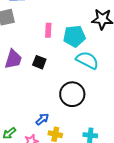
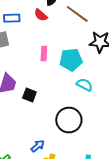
cyan semicircle: (87, 60) -> (84, 85), size x0.7
black square: (39, 62) -> (29, 95), moved

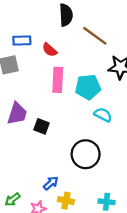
red semicircle: (41, 15) -> (50, 50), moved
pink rectangle: (44, 53) -> (58, 80), size x1.5

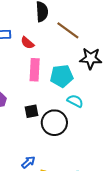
black square: (42, 126) -> (32, 111), moved, turned -32
black circle: (86, 154) -> (54, 123), moved

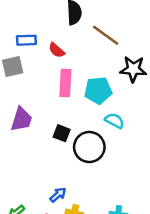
black square: (32, 111) -> (62, 133), turned 32

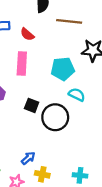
brown line: (106, 35) -> (69, 21), turned -30
pink rectangle: (65, 83) -> (22, 63), moved

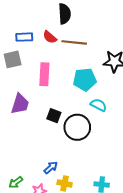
brown line: (69, 21) -> (74, 42), moved
red semicircle: (27, 34) -> (50, 37), moved

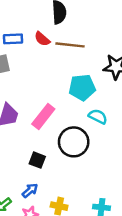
pink rectangle: (44, 74) -> (43, 116), moved, turned 35
black square: (54, 116) -> (37, 160), moved
blue arrow: (51, 168) -> (30, 190), moved

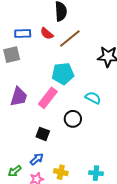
brown line: (70, 45) -> (70, 38), turned -45
cyan pentagon: (82, 87) -> (63, 74), moved
black circle: (74, 142) -> (73, 119), size x0.7

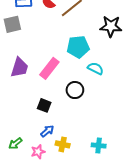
cyan pentagon: (63, 74) -> (78, 47), moved
blue arrow: (37, 159) -> (47, 131), moved

